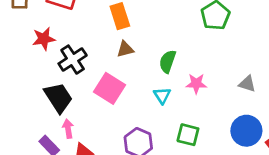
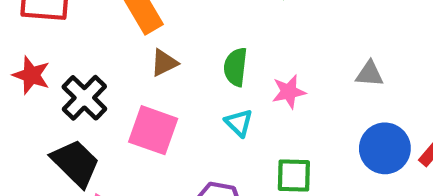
red star: (44, 39) -> (31, 75), turned -30

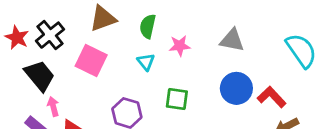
brown triangle: (164, 63) -> (103, 19), size x1.5
gray triangle: (370, 74) -> (232, 40), size x1.4
red star: (31, 75) -> (17, 37), moved

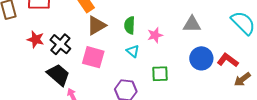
red star: (17, 37) -> (36, 39), moved

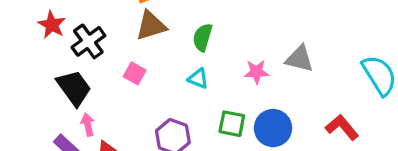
pink star: (155, 35) -> (256, 72), moved
cyan triangle: (133, 51) -> (198, 79), turned -32
pink square: (93, 57) -> (135, 73), size x0.6
blue circle: (201, 58) -> (273, 128), moved

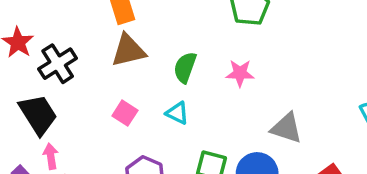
gray triangle: (299, 59) -> (287, 128), moved
pink star: (256, 72) -> (240, 73), moved
pink square: (135, 73) -> (125, 113), moved

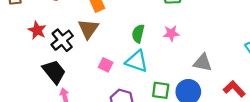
brown triangle: (128, 51) -> (88, 29), moved, turned -35
cyan triangle: (177, 113) -> (137, 61), size x1.6

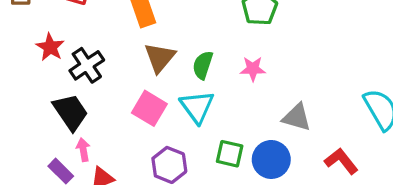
brown triangle: (88, 29) -> (160, 58), moved
cyan triangle: (137, 61) -> (197, 107), turned 30
pink square: (106, 65) -> (149, 108), size x1.5

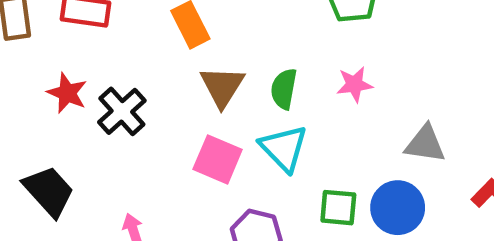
black trapezoid: (71, 112) -> (49, 191), moved

